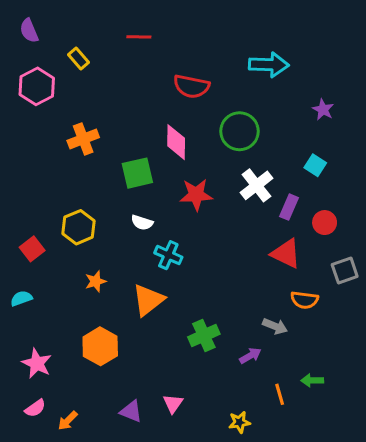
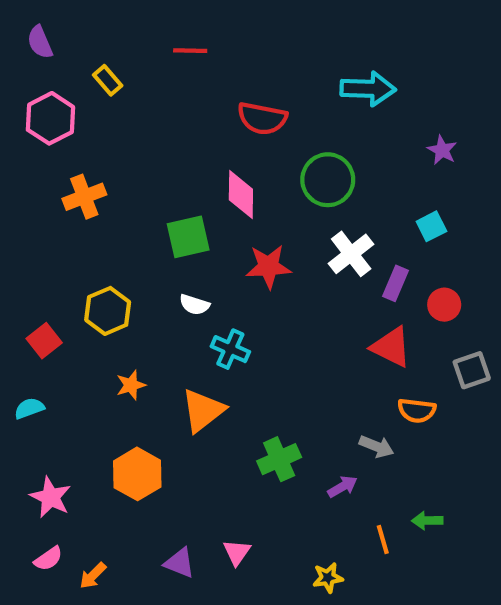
orange cross: (83, 139) -> (84, 197), moved
cyan square: (315, 165) -> (431, 226), turned 30

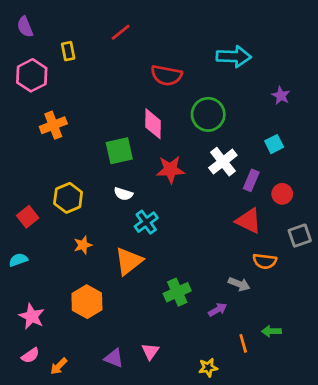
red line: (190, 51) -> (121, 32), turned -40
yellow rectangle: (108, 80) -> (68, 51), turned 30
cyan cross: (230, 349) -> (146, 222), turned 30

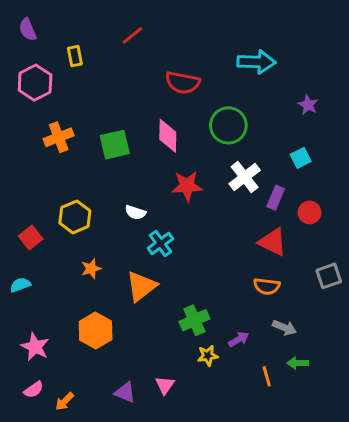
green square: (119, 151) -> (115, 145), moved
gray square: (300, 236) -> (329, 276), moved
orange semicircle: (265, 261) -> (267, 286), moved
gray arrow: (239, 284) -> (284, 328), moved
yellow star: (208, 368) -> (208, 356), moved

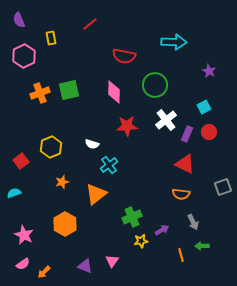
green square: (115, 145) -> (69, 90), moved
red circle: (310, 212) -> (209, 132), moved
gray arrow: (284, 328) -> (193, 222), turned 42

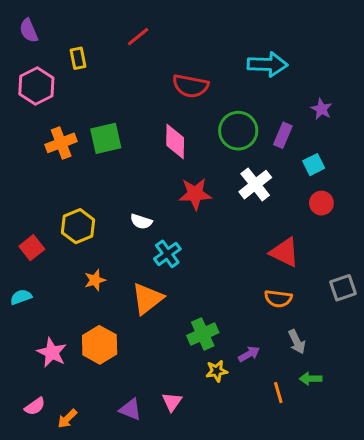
purple rectangle: (187, 134) -> (283, 135), moved
pink star: (24, 235) -> (52, 352), moved

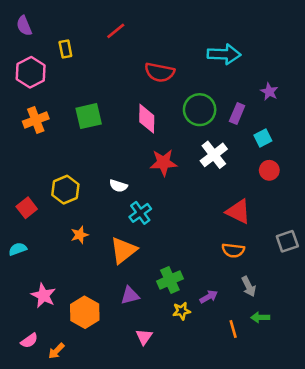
orange cross: (61, 143) -> (36, 120), moved
orange hexagon: (100, 345) -> (85, 312), moved
purple triangle: (130, 409) -> (130, 295), moved, turned -36

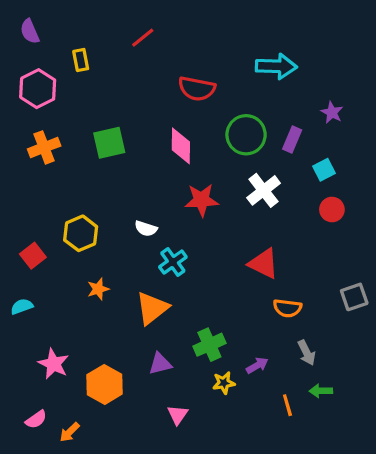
red triangle: (238, 212) -> (264, 264), moved

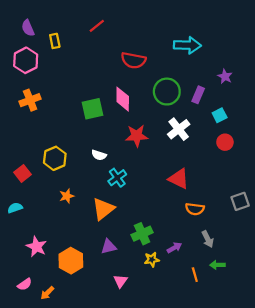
purple semicircle: (30, 31) -> (28, 28), moved
green square: (109, 143) -> (92, 109), moved

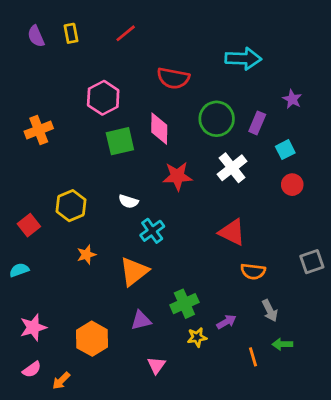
yellow rectangle: (55, 41) -> (71, 33), moved
pink hexagon: (26, 60) -> (103, 98), moved
pink star: (36, 247) -> (33, 327), moved, turned 30

